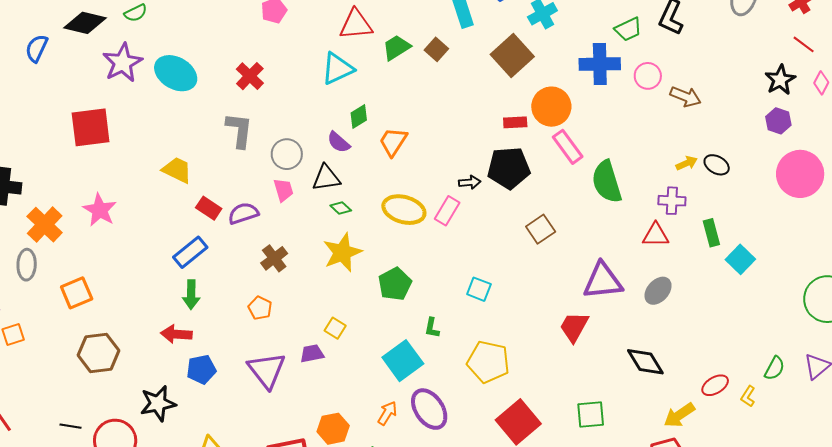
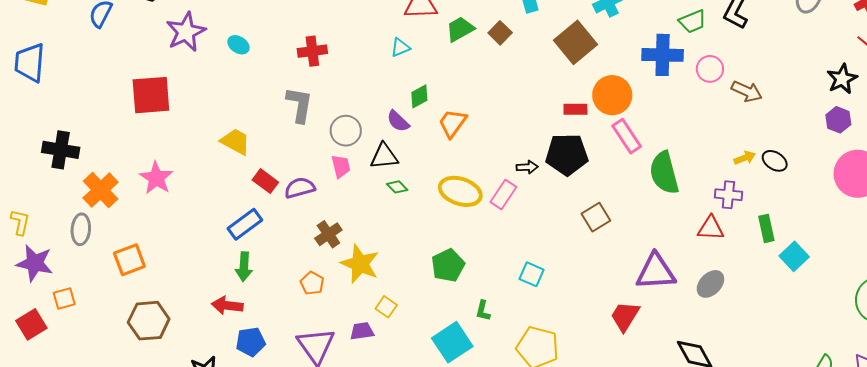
cyan triangle: (337, 69) -> (400, 48), size x0.6
cyan ellipse: (176, 73) -> (238, 45), size x0.5
red cross: (250, 76) -> (312, 51), turned 36
yellow star: (342, 253) -> (360, 264), moved, turned -30

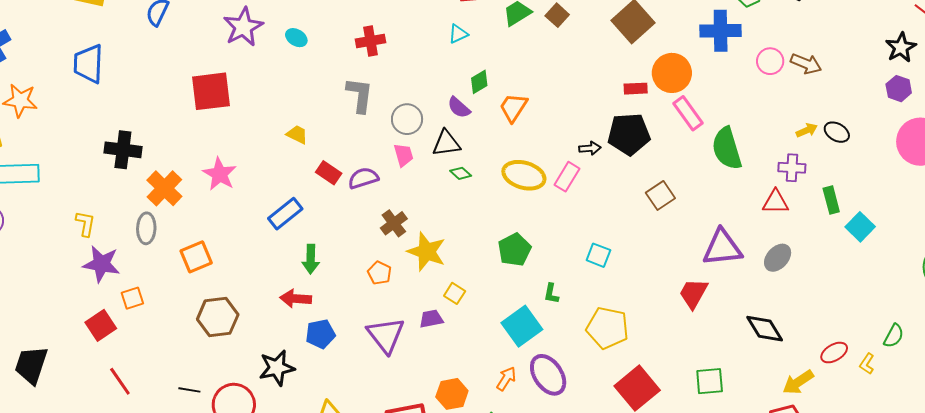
pink circle: (710, 69) -> (770, 61), moved
yellow trapezoid: (235, 142) -> (297, 134), size x0.7
blue rectangle: (245, 224) -> (285, 214), moved

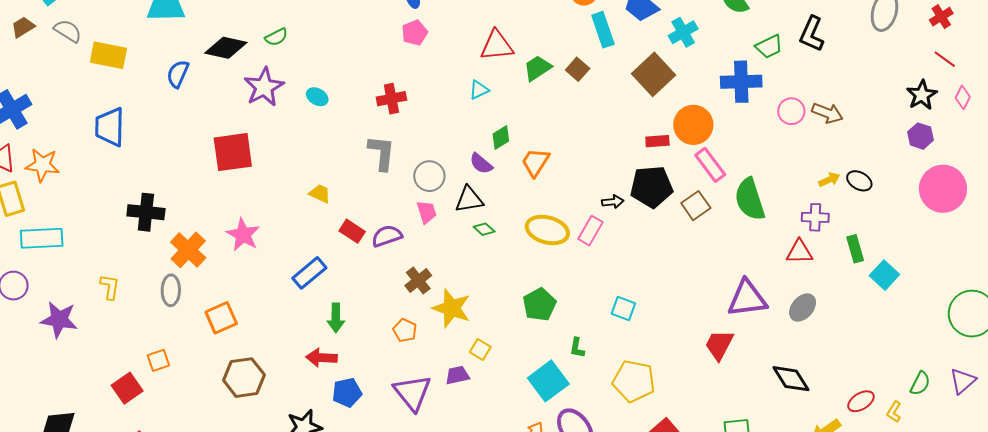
brown square: (660, 196) -> (696, 206), moved
purple star: (101, 264) -> (59, 320), moved

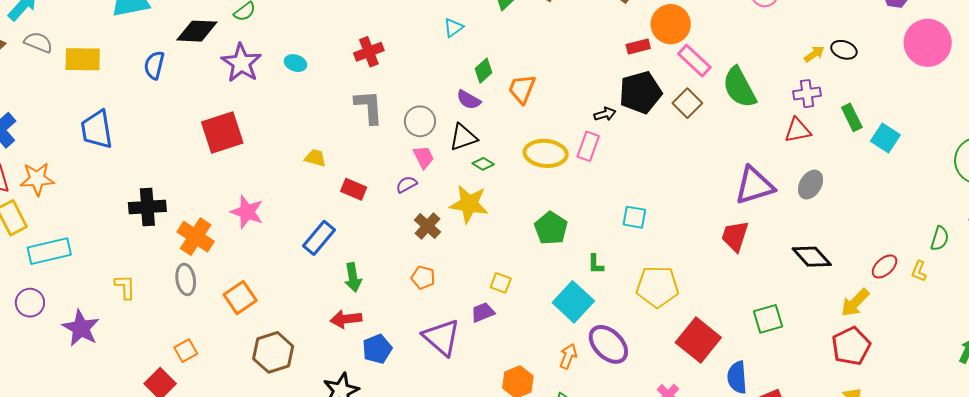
purple semicircle: (387, 236) -> (406, 184), moved, size x0.7
yellow star: (452, 308) -> (469, 204), moved
purple star: (59, 320) -> (81, 328), turned 30

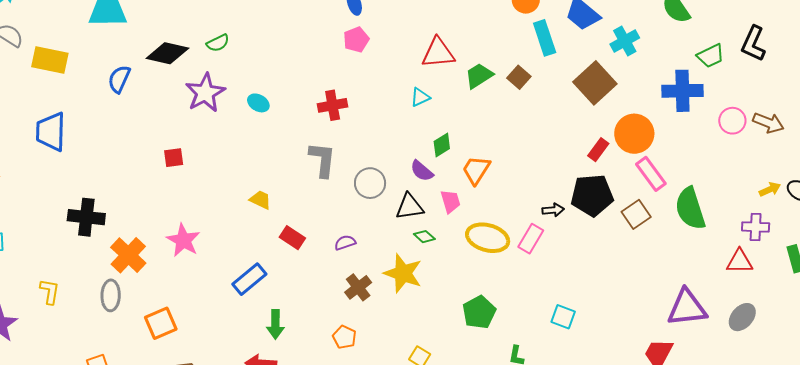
red rectangle: (638, 47) -> (598, 150), turned -50
red square: (222, 132) -> (174, 158), size x0.5
pink trapezoid: (424, 157) -> (450, 201), moved

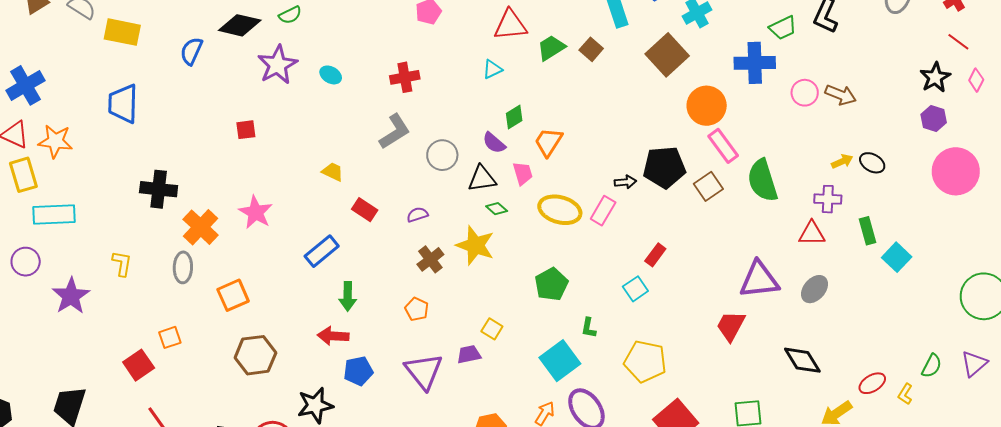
red rectangle: (598, 150) -> (655, 255), moved
gray L-shape: (322, 160) -> (395, 132), turned 51
cyan square: (563, 317) -> (635, 289), turned 35

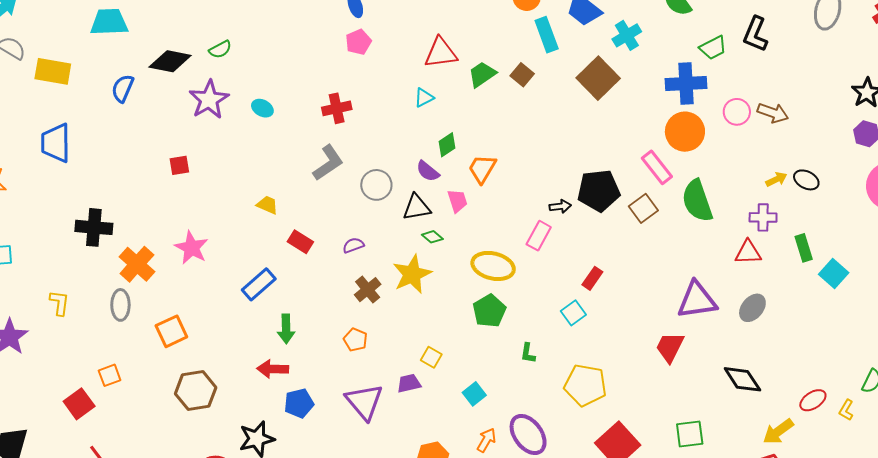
orange circle: (707, 106) -> (685, 132), moved
yellow ellipse: (560, 210) -> (493, 266), moved
yellow star: (475, 245) -> (412, 274), turned 30
cyan square: (560, 361) -> (474, 394), moved, size x0.6

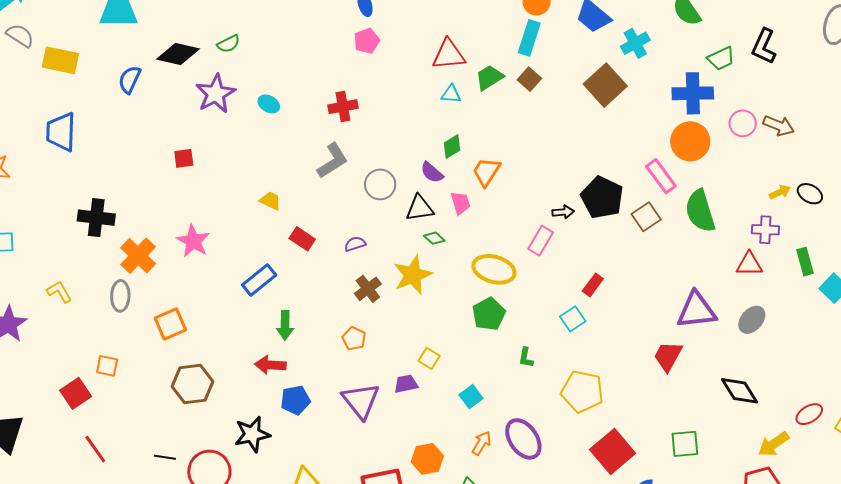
cyan rectangle: (547, 35) -> (529, 38), moved, turned 36
cyan triangle: (424, 98) -> (451, 94), moved, turned 30
black pentagon: (599, 191) -> (602, 197), turned 30
yellow L-shape: (59, 303) -> (59, 292), turned -40
orange square: (110, 375) -> (107, 366), turned 30

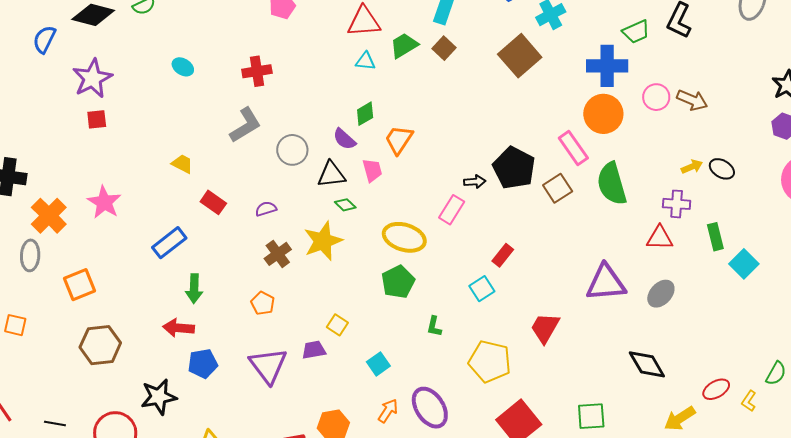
purple star: (216, 94) -> (92, 78), moved
red trapezoid: (668, 356) -> (545, 328), moved
black line: (165, 457) -> (55, 424), moved

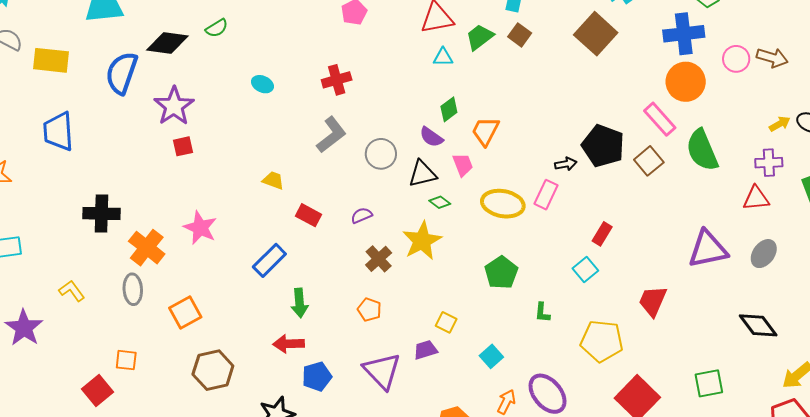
blue semicircle: (44, 39) -> (122, 73), size x1.5
yellow ellipse: (404, 237) -> (503, 204), moved

